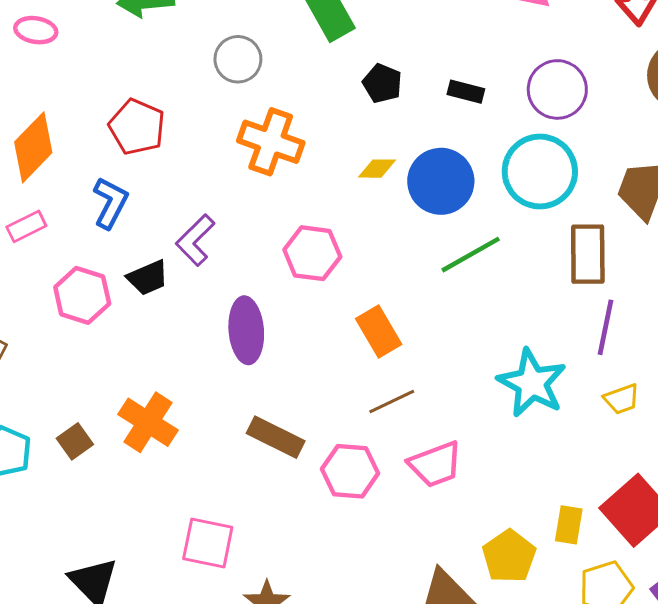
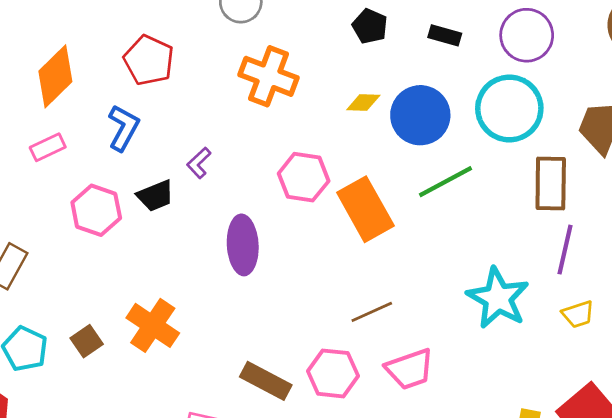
purple L-shape: (195, 240) -> (199, 163), size x0.7
orange rectangle: (379, 331) -> (365, 209), moved, size x1.4
brown rectangle: (276, 437) -> (266, 381), moved

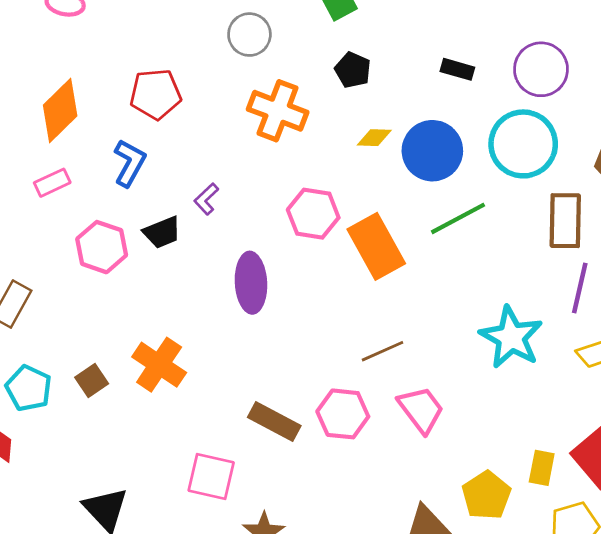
black pentagon: (370, 26) -> (353, 70), moved
red pentagon: (149, 60) -> (155, 94), turned -30
pink trapezoid: (410, 369) -> (421, 410), turned -108

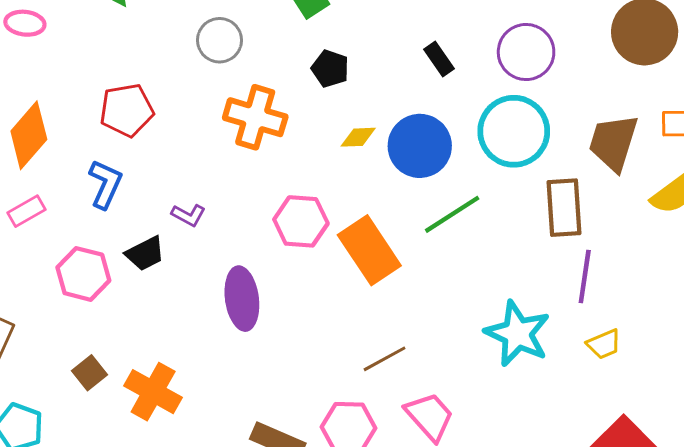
black rectangle: (457, 69) -> (439, 59), turned 44
purple L-shape: (206, 199) -> (188, 215), turned -104
brown square: (92, 381) -> (89, 373), moved

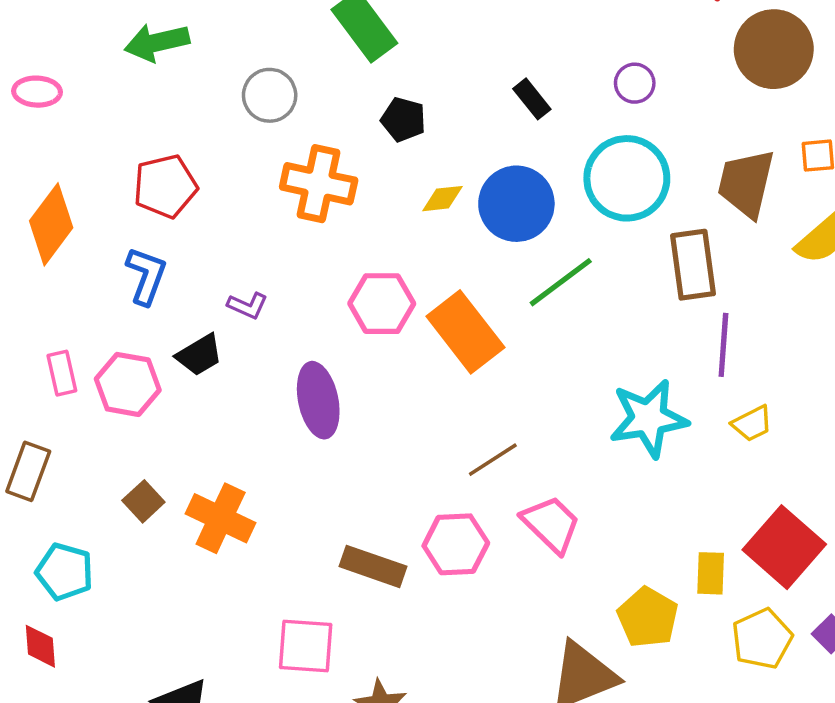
purple circle: (526, 52) -> (635, 83), size x0.6
pink rectangle: (27, 211) -> (62, 373), moved, turned -69
cyan star: (517, 334) -> (648, 418), turned -30

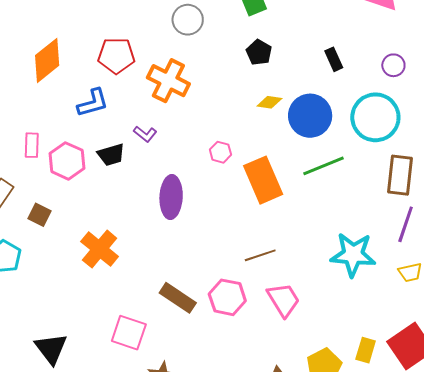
orange cross: (319, 184) -> (168, 81), moved
blue L-shape: (146, 276) -> (93, 103), turned 40
pink hexagon: (382, 304) -> (220, 152), size x0.6
brown square: (143, 501) -> (40, 215), moved, turned -35

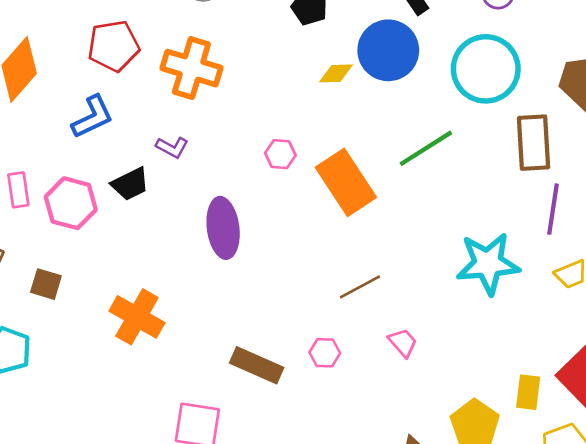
blue circle: (310, 116) -> (388, 50), moved
pink hexagon: (227, 297) -> (325, 353), size x0.6
pink trapezoid: (283, 300) -> (403, 343), size x0.6

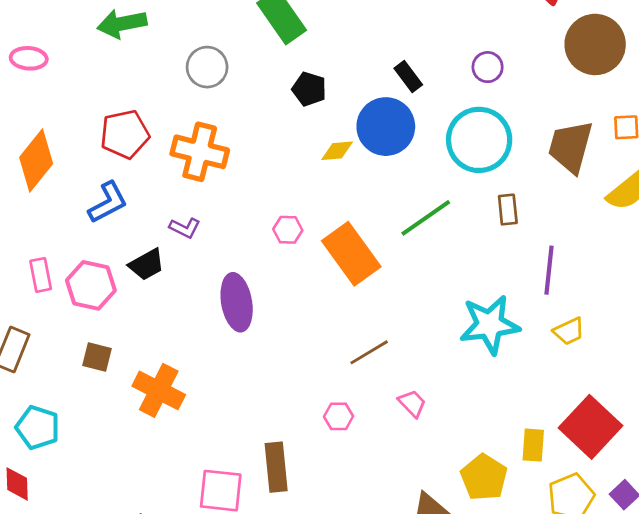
brown rectangle: (534, 143) -> (508, 210), moved, size x0.6
brown square: (46, 284) -> (97, 357), moved
brown rectangle: (257, 365) -> (276, 467), moved, turned 63

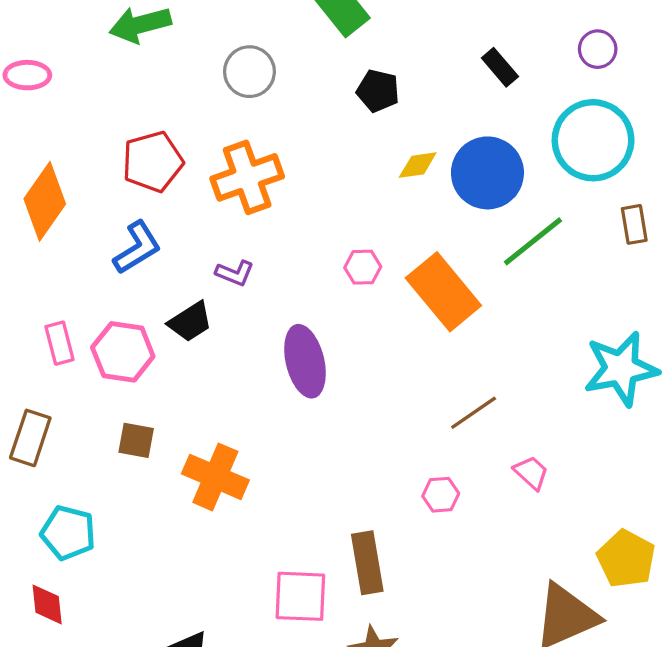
blue circle: (386, 127) -> (487, 173), moved
orange cross: (200, 152) -> (247, 177), turned -30

